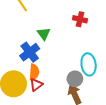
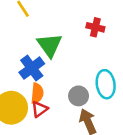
green triangle: (44, 34) -> (50, 45), size x1.5
gray circle: (75, 79) -> (79, 96), moved

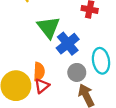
blue cross: (32, 68) -> (68, 44), moved

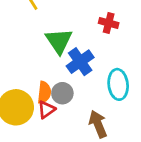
gray circle: (77, 72) -> (62, 93), moved

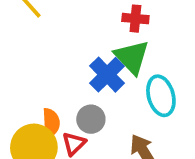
green triangle: (59, 41) -> (132, 57), moved
orange semicircle: (44, 92) -> (51, 123), moved

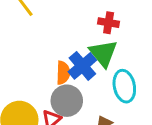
gray circle: (91, 119) -> (67, 101), size x1.4
orange semicircle: (51, 123) -> (63, 73), moved

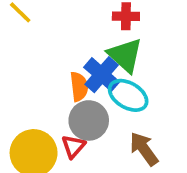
cyan ellipse: (124, 86) -> (128, 95), moved, turned -40

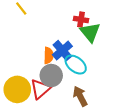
green triangle: (125, 55) -> (90, 32), moved
red triangle: (73, 146) -> (40, 89), size x1.5

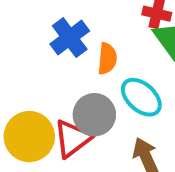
blue cross: (62, 51) -> (70, 38), moved
orange semicircle: (49, 55) -> (107, 59), moved

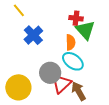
orange semicircle: (107, 59) -> (71, 42), moved
red triangle: (73, 138) -> (61, 84), moved

